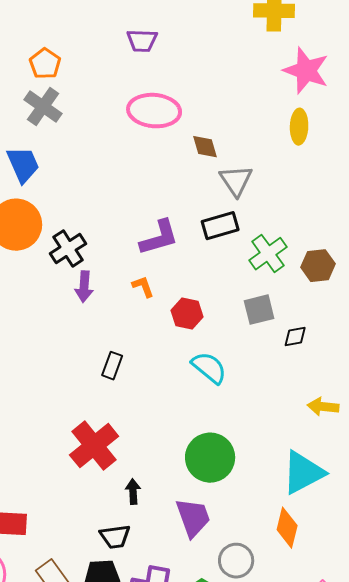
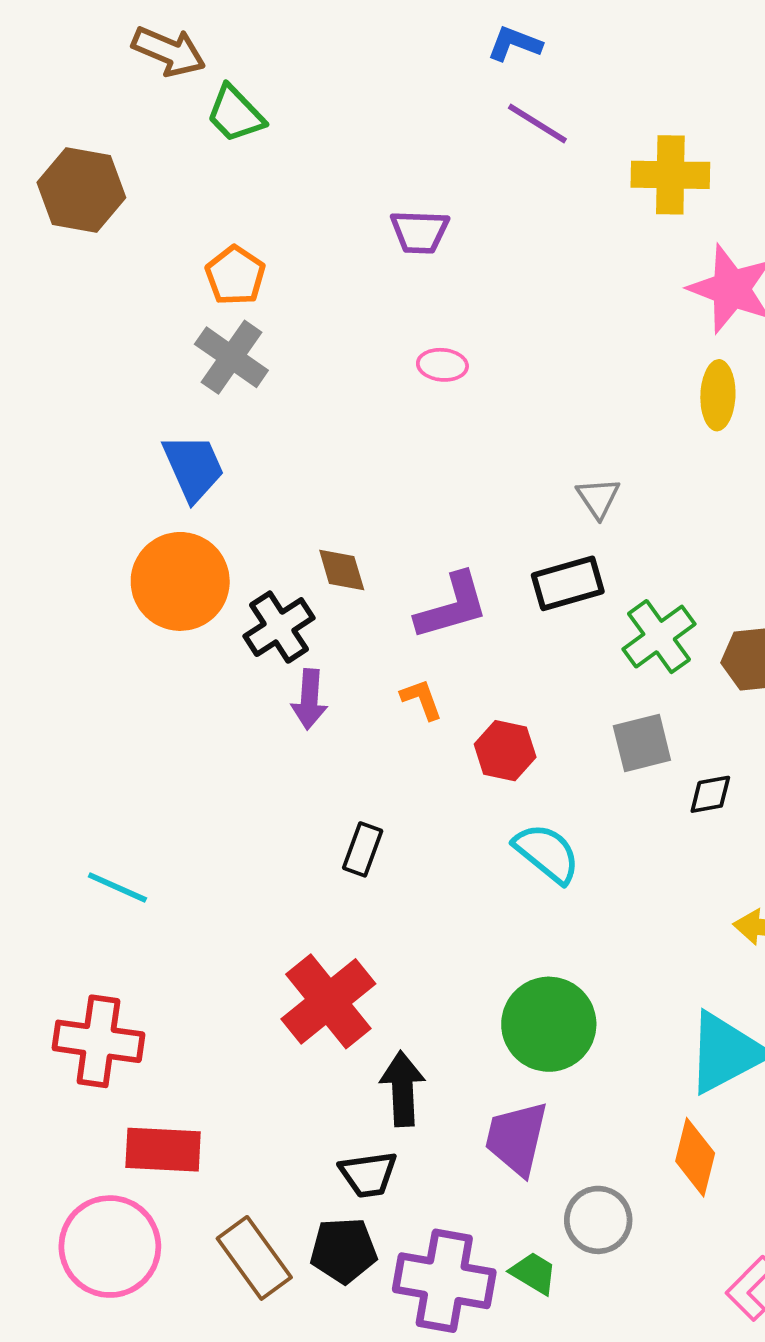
pink ellipse: (154, 111) -> (442, 365), size x0.5
brown diamond: (205, 147) -> (342, 570), moved
gray triangle: (236, 181) -> (598, 498), size x0.7
black arrow: (133, 492) -> (402, 1089), size x1.5
purple trapezoid: (193, 518) -> (517, 1138), turned -147

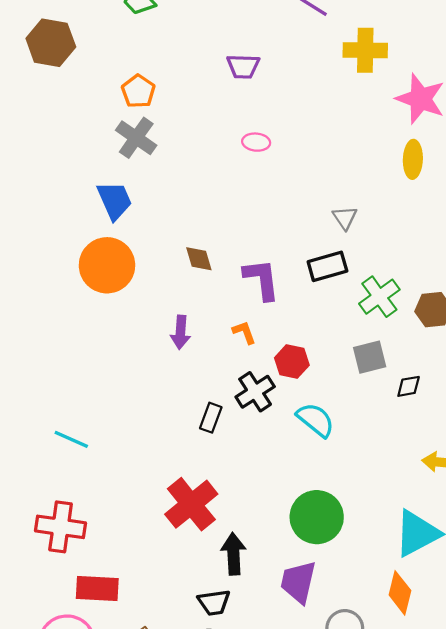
yellow cross: (670, 175) -> (365, 50), moved
purple L-shape: (452, 606) -> (262, 279), turned -81
black cross: (279, 627) -> (255, 392), moved

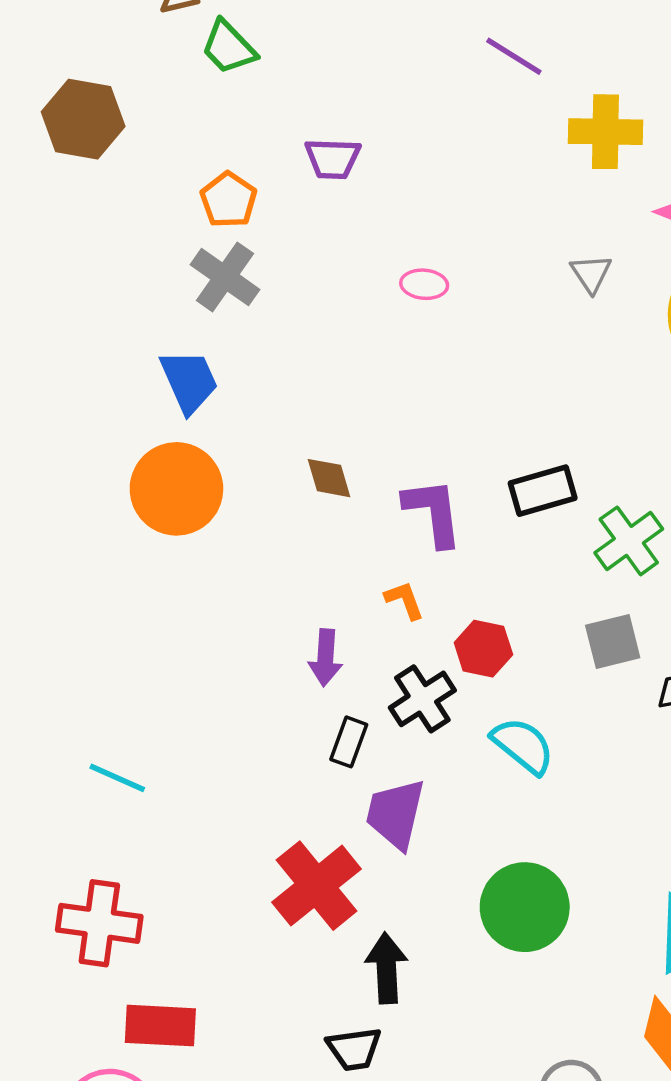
purple trapezoid: (243, 66) -> (333, 159), moved
gray triangle: (345, 218) -> (591, 273), moved
purple arrow: (180, 332) -> (325, 658), moved
purple trapezoid: (298, 582) -> (395, 814), moved

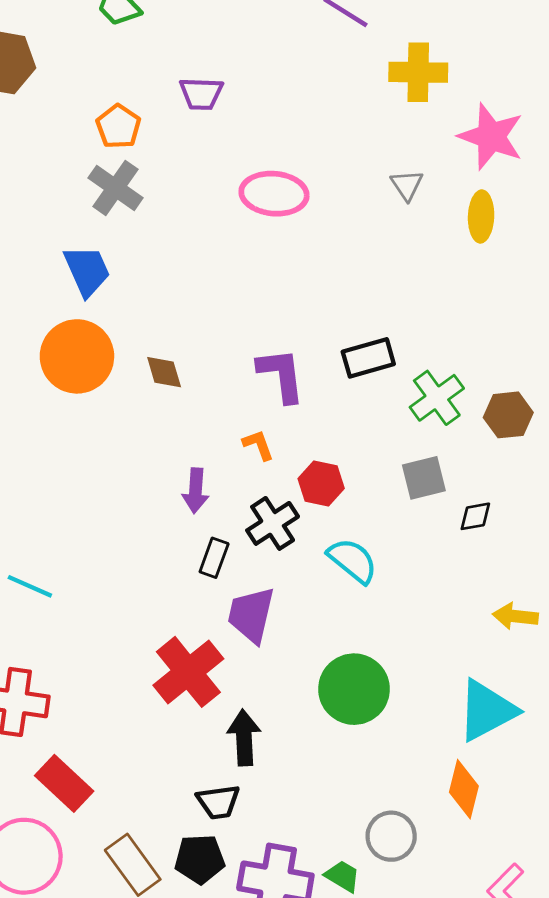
pink ellipse: (424, 284) -> (274, 194), size x1.8
brown diamond: (329, 478) -> (164, 372), moved
red rectangle: (160, 1026) -> (64, 783), turned 40

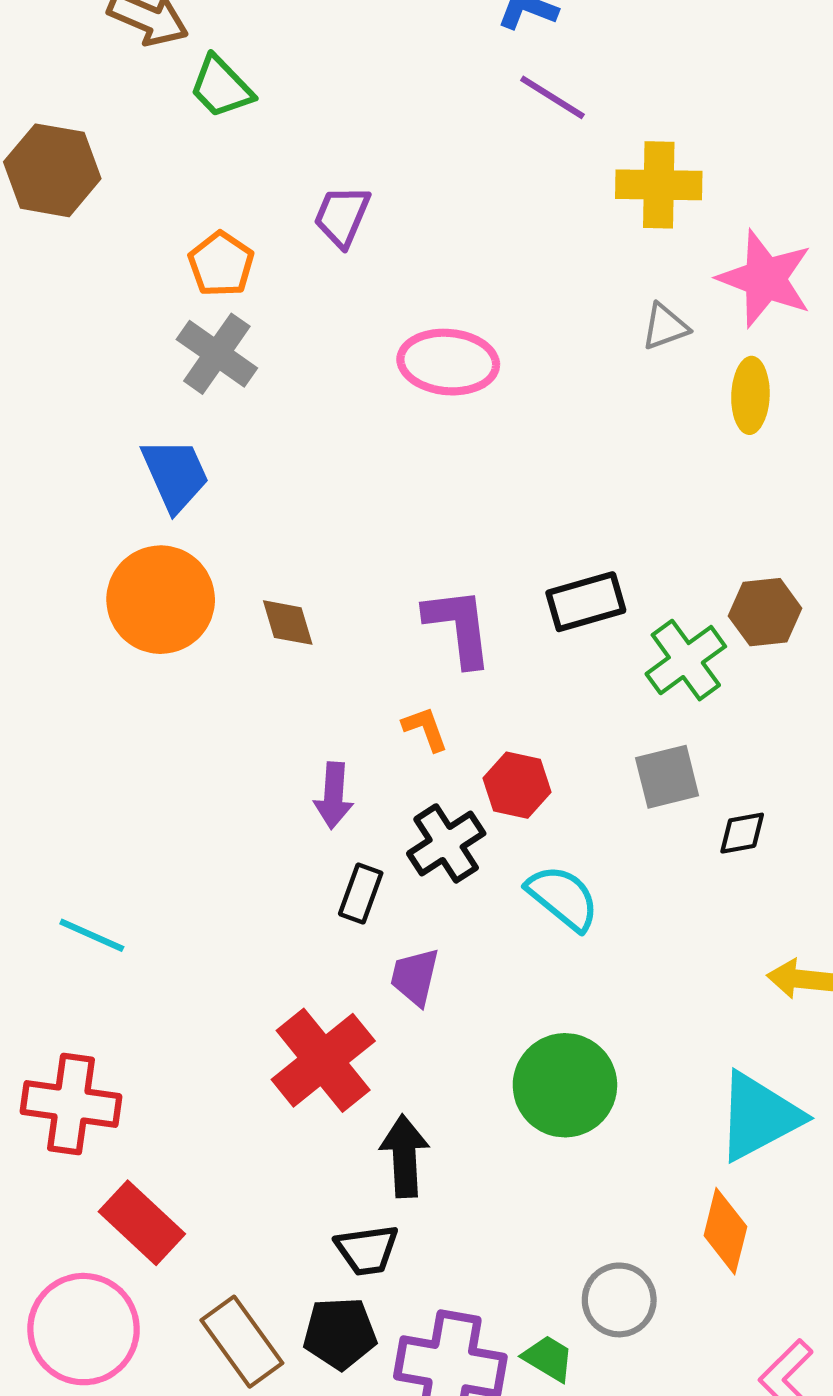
purple trapezoid: (201, 94) -> (342, 216), turned 111
gray triangle: (407, 185) -> (665, 327), moved, turned 44
brown hexagon: (508, 415) -> (765, 612), moved
purple trapezoid: (251, 615) -> (415, 977), size x0.7

